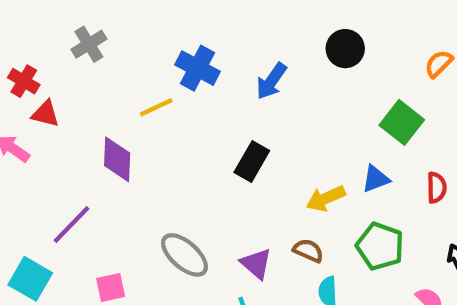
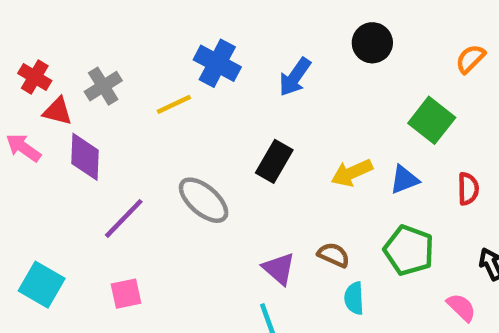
gray cross: (89, 44) -> (103, 86), moved
purple diamond: (117, 159) -> (85, 157), moved
yellow arrow: (326, 198) -> (352, 173), moved
purple line: (72, 225) -> (124, 218), moved
gray ellipse: (184, 255) -> (204, 200), moved

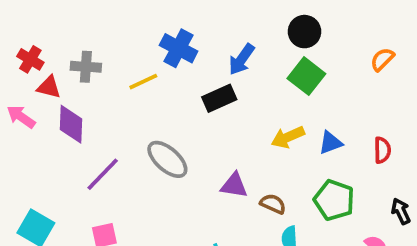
orange semicircle: (470, 59) -> (382, 59), moved
gray cross: (103, 86) -> (86, 67), turned 36
green square: (432, 120) -> (306, 76), moved
black rectangle: (274, 161) -> (219, 98), moved, turned 36
purple triangle: (279, 269) -> (234, 185), moved, turned -32

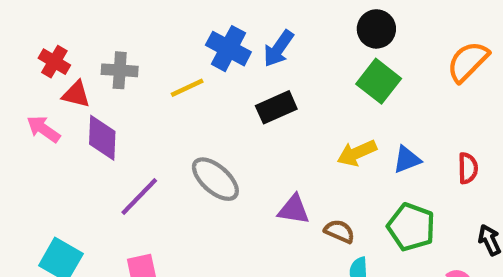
blue arrow: (242, 59) -> (279, 49), moved
orange semicircle: (382, 59) -> (468, 62), size x1.5

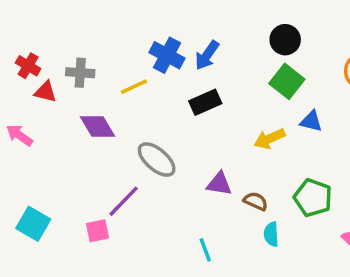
pink arrow: (44, 129) -> (19, 135), moved
purple diamond: (102, 138) -> (98, 127), moved, turned -33
blue triangle: (407, 160) -> (311, 121), moved, turned 35
purple line: (139, 197) -> (124, 201), moved

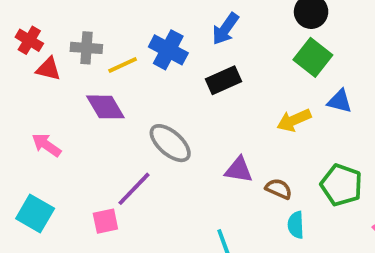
blue cross: (167, 55) -> (168, 50), moved
yellow line: (134, 87) -> (123, 65), moved
pink arrow: (19, 135) -> (46, 145), moved

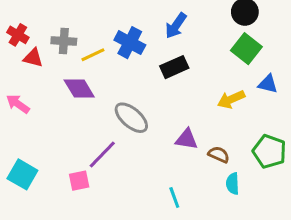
pink arrow: (46, 145) -> (18, 104), moved

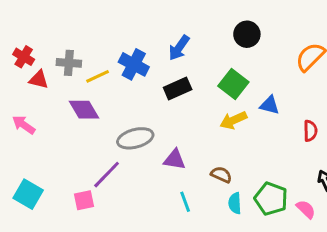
green square: (246, 49) -> (233, 84), moved
gray ellipse: (131, 118) -> (135, 138), turned -56
purple triangle: (187, 139) -> (175, 159), moved
green pentagon: (269, 151) -> (271, 199), moved
cyan line: (174, 197) -> (185, 202), moved

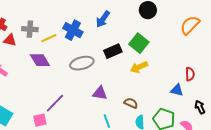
black rectangle: (178, 89) -> (113, 51), moved
blue triangle: (270, 105) -> (177, 90), moved
gray ellipse: (135, 138) -> (82, 63), moved

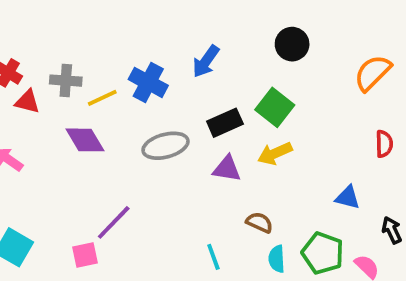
red semicircle: (190, 74) -> (384, 144), moved
purple triangle: (100, 93) -> (227, 169), moved

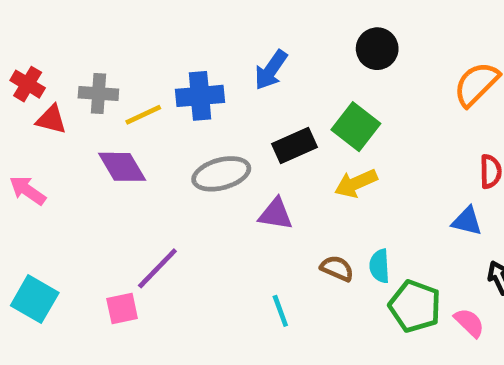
blue cross: (148, 82) -> (200, 96), turned -33
purple triangle: (227, 169) -> (276, 214), moved
blue triangle: (348, 198) -> (467, 221), moved
cyan semicircle: (277, 259) -> (380, 266), moved

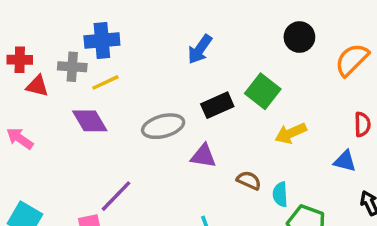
black circle: (377, 49) -> (299, 37), moved
red cross: (28, 84) -> (20, 60), turned -30
blue cross: (200, 96) -> (102, 41), moved
yellow arrow: (356, 183) -> (291, 133), moved
brown semicircle: (337, 268) -> (249, 180), moved

